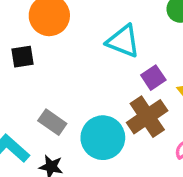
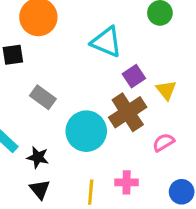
gray rectangle: (52, 122) -> (43, 97), moved

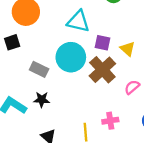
purple square: (134, 76) -> (102, 43), turned -35
cyan circle: (86, 131) -> (71, 57), moved
black star: (38, 157) -> (42, 100), moved

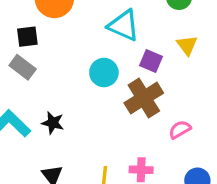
yellow triangle: (128, 49) -> (187, 45), moved
cyan circle: (71, 57) -> (104, 73), size x0.7
gray rectangle: (39, 69) -> (23, 67), moved

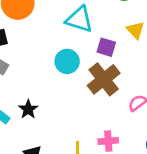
black star: (53, 123) -> (28, 109), turned 30

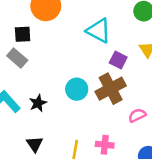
cyan circle: (67, 61) -> (77, 89), moved

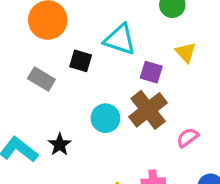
black square: (23, 34) -> (81, 61), moved, turned 30
gray rectangle: (17, 58) -> (41, 79), moved

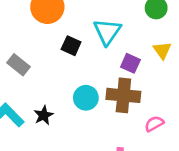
cyan triangle: (120, 39) -> (107, 32), turned 40
gray rectangle: (41, 79) -> (18, 65), moved
brown cross: (148, 110) -> (123, 95), turned 36

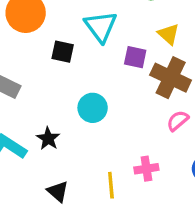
brown cross: (123, 95) -> (171, 78), moved, turned 32

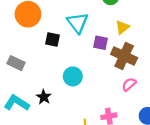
yellow triangle: (169, 34) -> (122, 27), turned 40

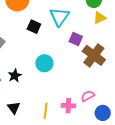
yellow triangle: (122, 27) -> (100, 18), moved
pink semicircle: (129, 84) -> (88, 96), moved

